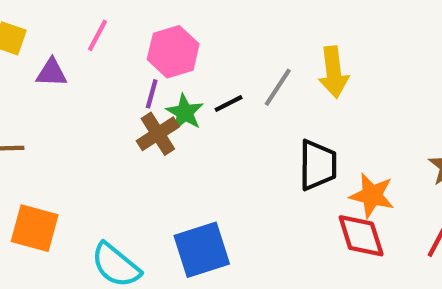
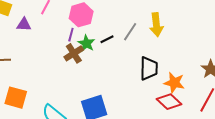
red diamond: (361, 236) -> (169, 102), turned -30

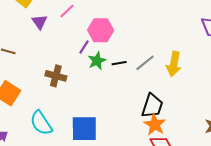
purple triangle: (24, 25) -> (40, 22), turned 35
brown cross: (74, 53) -> (56, 76), moved, turned 30
orange star: (174, 83) -> (155, 124), moved

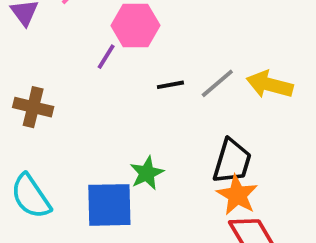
green star: (97, 61) -> (147, 173), moved
yellow arrow: (174, 64) -> (270, 85), turned 95
brown cross: (56, 76) -> (33, 107), moved

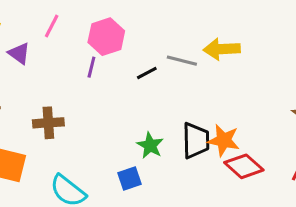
gray line: (217, 83) -> (182, 61), turned 72
black trapezoid: (232, 161) -> (196, 141), moved
blue square: (109, 205) -> (129, 179), size x0.6

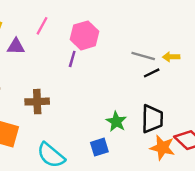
yellow arrow: (222, 49) -> (171, 57), moved, size x0.6
purple triangle: (19, 53) -> (16, 46), turned -36
black line: (147, 73) -> (152, 73), moved
orange star: (224, 140) -> (162, 148), moved

